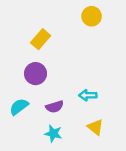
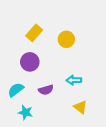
yellow circle: (92, 16) -> (66, 39), moved
cyan star: (53, 133) -> (26, 112), moved

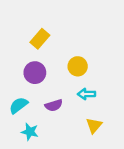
yellow circle: (66, 39) -> (78, 66), moved
yellow triangle: (80, 107) -> (94, 125), turned 32

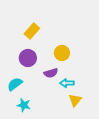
cyan arrow: (86, 94) -> (67, 83), moved
purple semicircle: (54, 105) -> (51, 73), moved

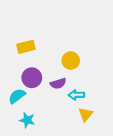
yellow rectangle: (32, 31) -> (26, 47), moved, turned 35
purple circle: (28, 58) -> (32, 78), moved

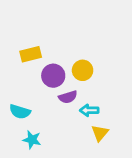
purple circle: (32, 78) -> (53, 76), moved
cyan semicircle: (17, 96) -> (20, 112), turned -126

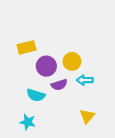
cyan arrow: (89, 110) -> (85, 80), moved
cyan semicircle: (20, 112) -> (36, 95), moved

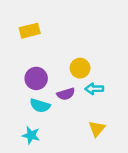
yellow rectangle: (26, 47) -> (30, 31), moved
purple circle: (46, 66) -> (36, 78), moved

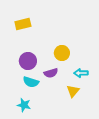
cyan arrow: (94, 89) -> (81, 73), moved
yellow triangle: (97, 129) -> (73, 91), moved

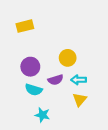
cyan arrow: (81, 73) -> (79, 80), moved
cyan star: (24, 105) -> (42, 115), moved

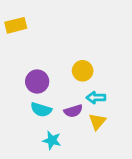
yellow rectangle: (25, 26) -> (16, 25), moved
purple semicircle: (56, 80) -> (73, 111), moved

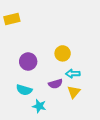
cyan semicircle: (41, 110) -> (24, 90), moved

